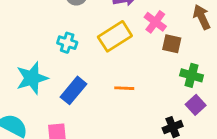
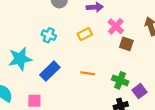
yellow rectangle: (115, 36) -> (85, 34), size x0.6
green cross: (192, 75) -> (120, 80), moved

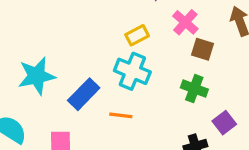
cyan cross: (49, 35) -> (132, 71), moved, size x1.5
orange line: (88, 73) -> (121, 115), moved
green cross: (120, 80) -> (194, 89), moved

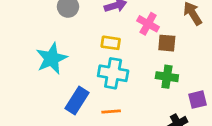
yellow rectangle: (137, 35) -> (111, 43), turned 48
cyan star: (37, 76) -> (52, 59), moved
purple square: (224, 123) -> (198, 100), turned 36

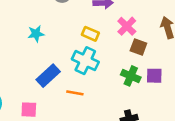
cyan star: (52, 59) -> (36, 34), size x0.6
purple square: (198, 100) -> (154, 76), moved

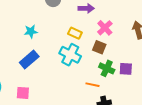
brown square: (138, 47) -> (99, 47), moved
blue rectangle: (48, 76) -> (29, 59), moved
orange line: (75, 93) -> (93, 85), moved

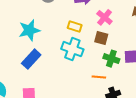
cyan star: (31, 31) -> (29, 30), size x1.5

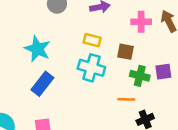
pink cross: (104, 17) -> (141, 22), moved, turned -35
cyan star: (29, 30) -> (37, 49), turned -30

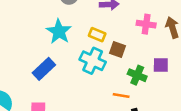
cyan star: (37, 49) -> (59, 32), moved
brown square: (126, 52) -> (118, 50), moved
purple square: (163, 72) -> (161, 65), moved

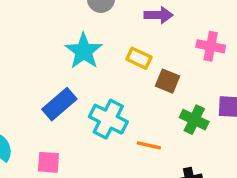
cyan cross: (93, 61) -> (108, 119), moved
orange line: (121, 96) -> (149, 145), moved

